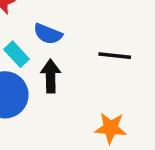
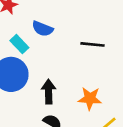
black arrow: (51, 76) -> (49, 92), moved

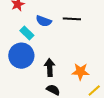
black line: (93, 44) -> (72, 19), moved

